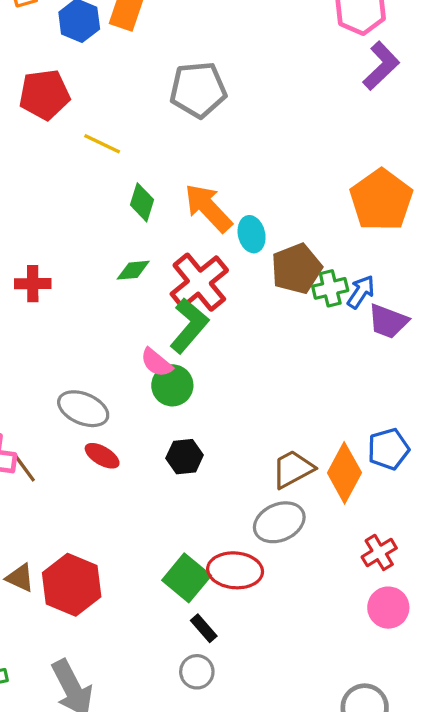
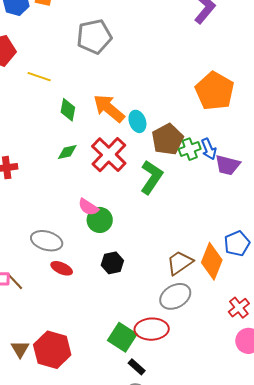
blue arrow: (361, 292) -> (209, 149), turned 130
green L-shape: (189, 326) -> (151, 177), moved
brown triangle: (20, 578) -> (20, 349), turned 42

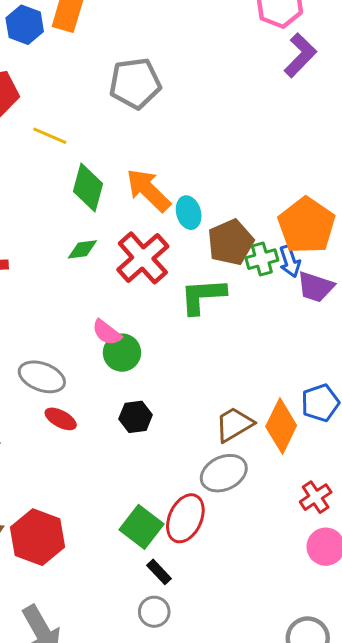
orange pentagon: (215, 91) -> (306, 225), moved
green diamond: (68, 110) -> (88, 188), size x1.4
green L-shape: (151, 177) -> (203, 296), turned -132
red ellipse: (152, 329) -> (185, 518), turned -68

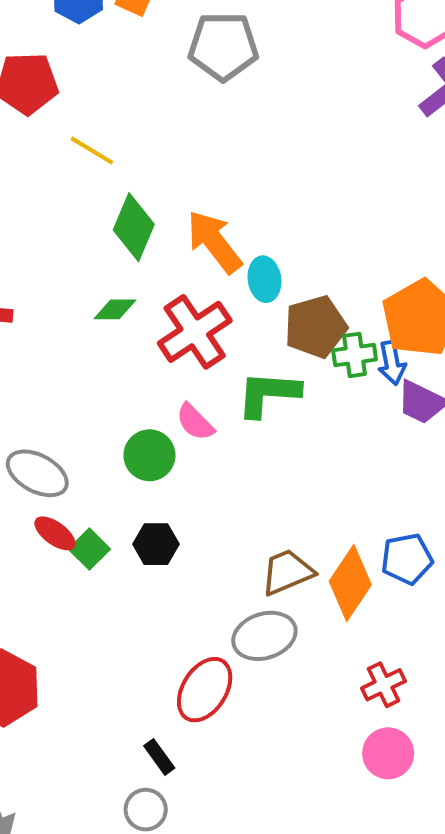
gray pentagon: (135, 83) -> (223, 46), moved
pink semicircle: (107, 332) -> (195, 422), moved
green square: (142, 527) -> (89, 549), moved, size x0.7

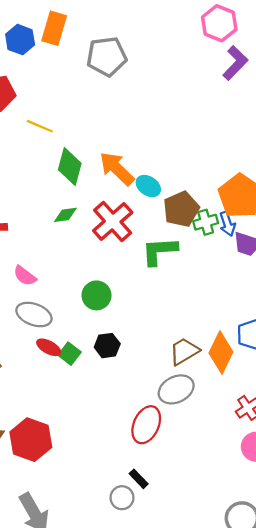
cyan ellipse: (264, 279) -> (148, 186), turned -40
pink semicircle: (195, 422) -> (25, 276), moved
black rectangle: (159, 757) -> (139, 479), moved

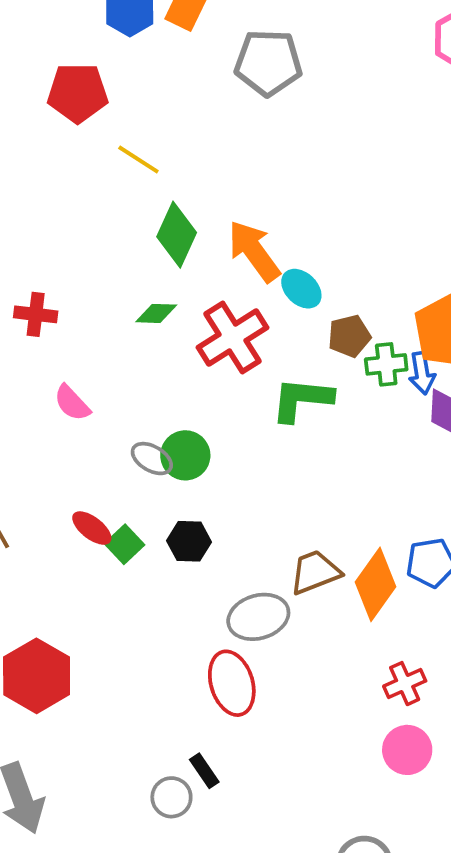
brown pentagon: (181, 209) -> (349, 336), size x0.7
gray ellipse: (34, 314) -> (152, 459), moved, size x0.7
gray ellipse: (176, 389) -> (258, 617), moved
red ellipse: (146, 425) -> (232, 683), turned -51

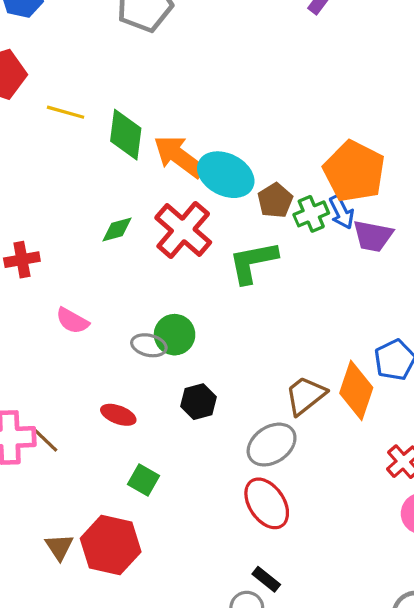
green diamond: (177, 235) -> (126, 135), moved
cyan ellipse: (301, 289) -> (226, 175), size x1.6
green square: (125, 544) -> (144, 480), moved

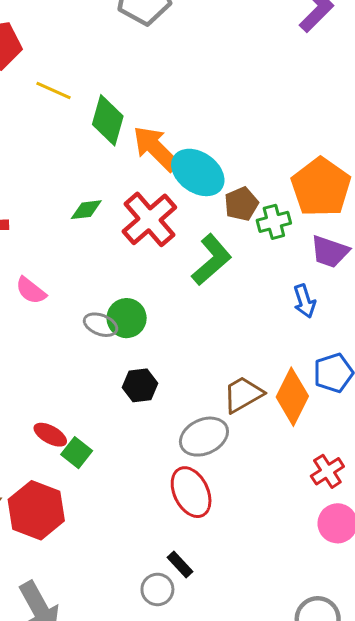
blue arrow: (342, 212) -> (304, 301), moved
green L-shape: (253, 262) -> (212, 260), turned 142
red ellipse: (118, 415) -> (50, 435), moved

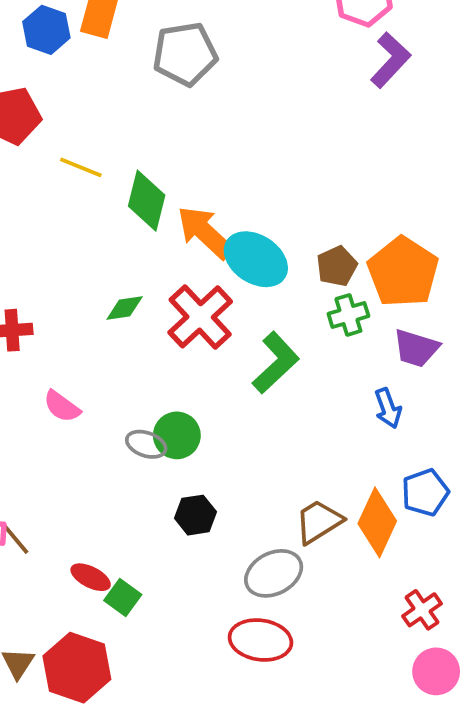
brown pentagon: (241, 204) -> (337, 266), moved
red ellipse: (191, 492) -> (260, 640), turned -54

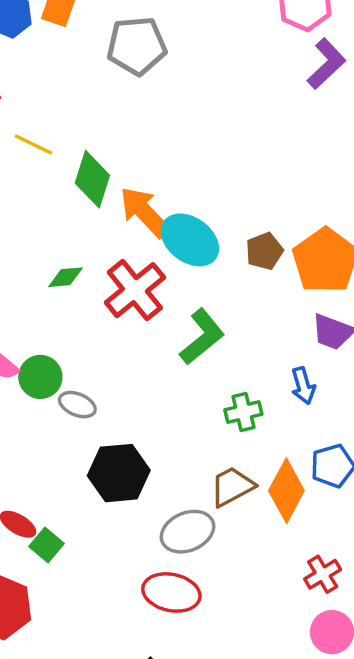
green cross: (348, 315) -> (243, 412), moved
green circle: (177, 435) -> (40, 377), moved
black hexagon: (196, 515) -> (119, 473), size x1.6

